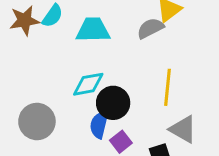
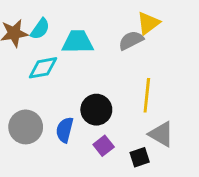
cyan diamond: (88, 84) -> (43, 68), moved
blue semicircle: (99, 125) -> (65, 130), moved

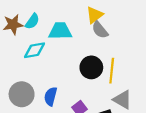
yellow triangle: (148, 23) -> (95, 15), moved
gray semicircle: (131, 40) -> (100, 30), turned -102
black circle: (96, 110) -> (91, 67), moved

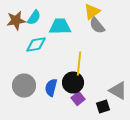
black circle: (91, 67) -> (73, 83), moved
yellow line: (112, 71) -> (79, 64), moved

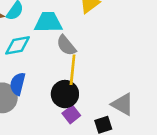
gray semicircle: (97, 26) -> (66, 45), moved
blue semicircle: (51, 88) -> (18, 84), moved

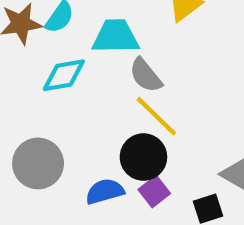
yellow line: (73, 70) -> (156, 116), turned -52
blue semicircle: (18, 84) -> (105, 191), moved, turned 60

